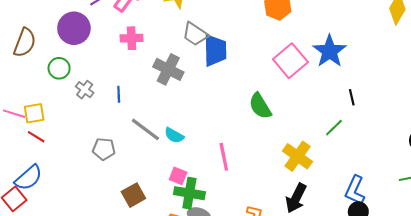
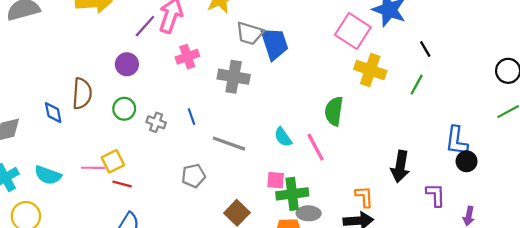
purple circle: (74, 28) -> (127, 64), size x0.7
green semicircle: (260, 106) -> (334, 111), moved, turned 56
cyan semicircle: (174, 135) -> (283, 137), moved, turned 42
yellow cross: (297, 156) -> (370, 70), moved

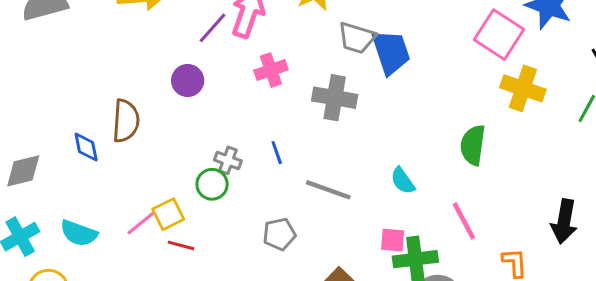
green circle: (124, 109) -> (212, 184), moved
pink line: (316, 147) -> (464, 221), moved
pink line: (93, 168) -> (141, 223), turned -40

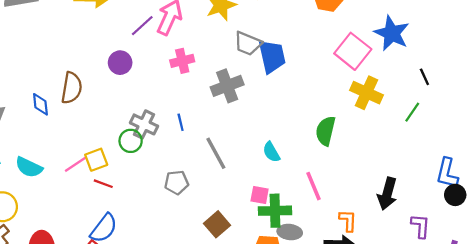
gray cross: (335, 98) -> (227, 86), turned -36
gray cross: (228, 160) -> (144, 124), size x1.4
gray line: (328, 190) -> (216, 153), turned 36

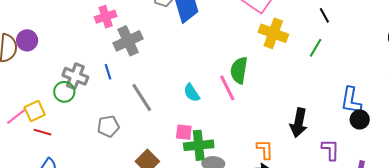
purple circle: (120, 63) -> (27, 40), moved
gray cross: (227, 86) -> (128, 41), moved
pink line: (313, 186) -> (227, 88), moved

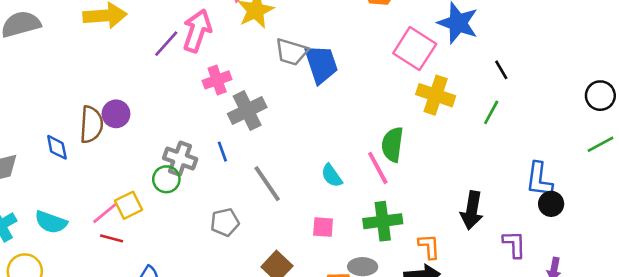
red line: (42, 132) -> (112, 238), moved
green cross: (199, 145) -> (383, 221), moved

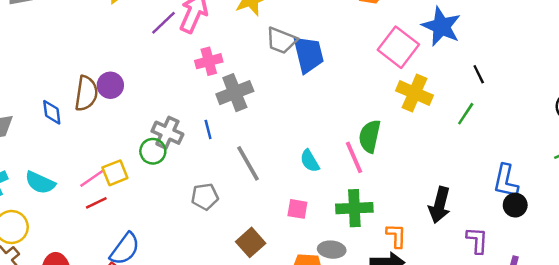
red line: (112, 238) -> (96, 203), turned -45

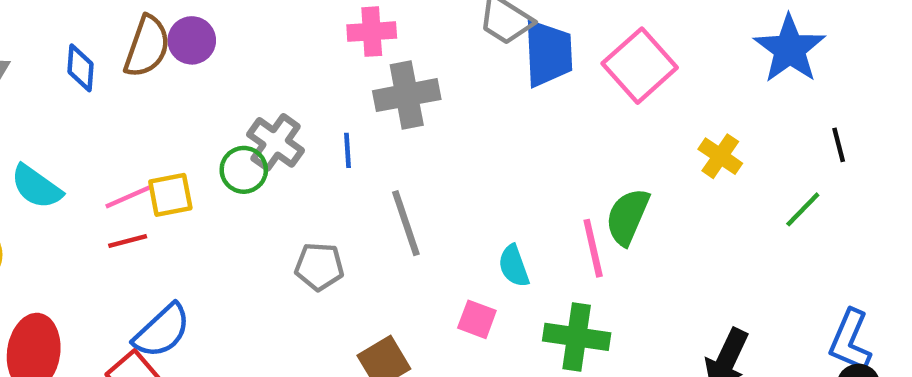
pink square: (398, 47) -> (640, 66), moved
yellow cross: (414, 93) -> (720, 156), size x0.7
cyan semicircle: (310, 161) -> (514, 266), moved

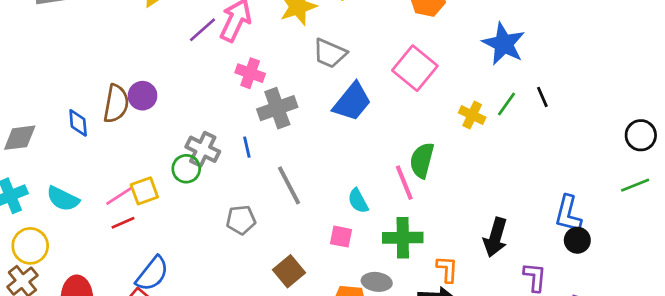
pink cross: (372, 32) -> (250, 73), turned 32
blue trapezoid: (548, 53) -> (352, 102), moved, turned 51
green line: (803, 209) -> (506, 104), moved

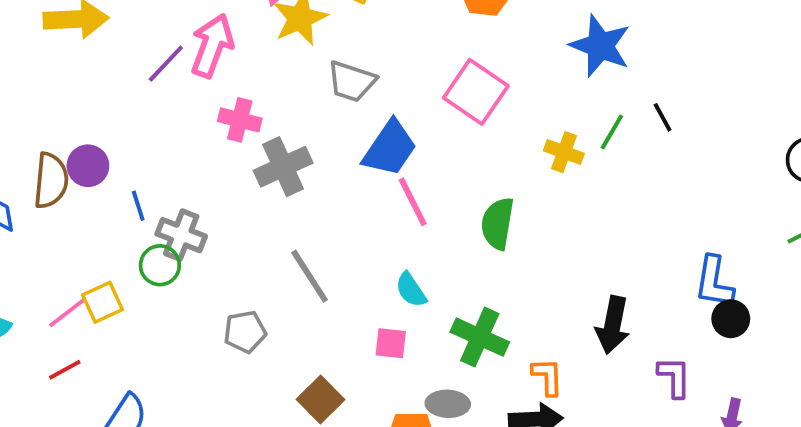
blue line: (247, 147) -> (138, 206), moved
pink line: (404, 183) -> (413, 202), moved
red line: (123, 223) -> (65, 370), moved
green cross: (403, 238) -> (480, 337), turned 30

